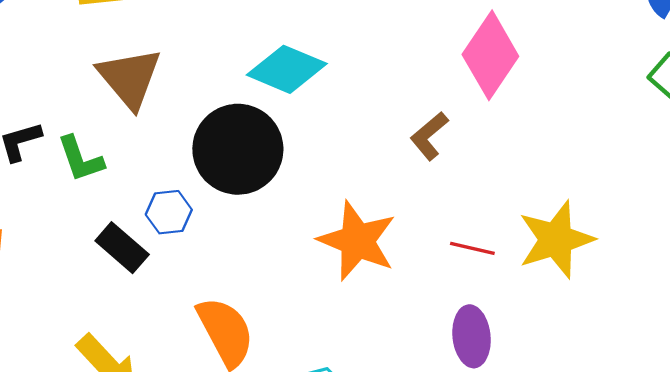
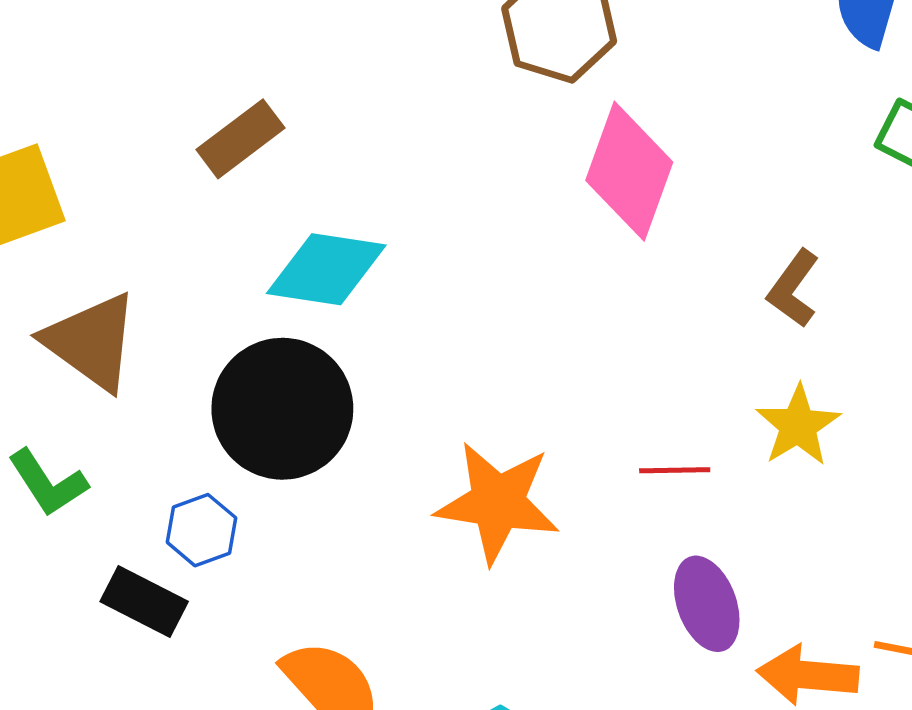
brown L-shape: (429, 136) -> (793, 289), moved
yellow star: (556, 240) -> (798, 426), size x0.7

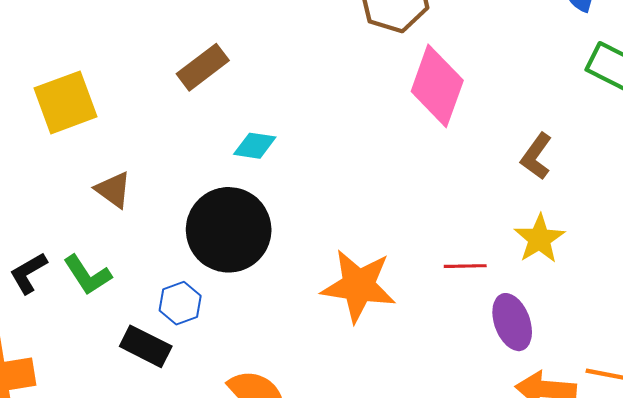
cyan diamond: (326, 269) -> (255, 146), size x0.6
brown triangle: (91, 342) -> (113, 190), size x0.6
purple ellipse: (707, 604) -> (512, 322), moved

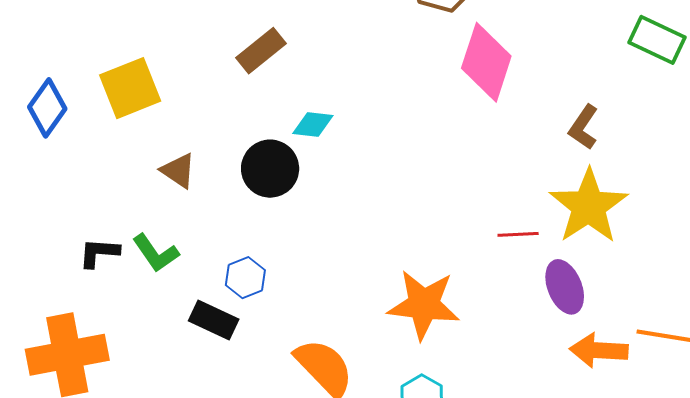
black circle: (229, 230) -> (270, 169), moved, size x0.7
yellow star: (539, 239) -> (589, 206), size x1.6
black L-shape: (28, 273) -> (99, 253), turned 36
orange star: (359, 286) -> (424, 305), moved

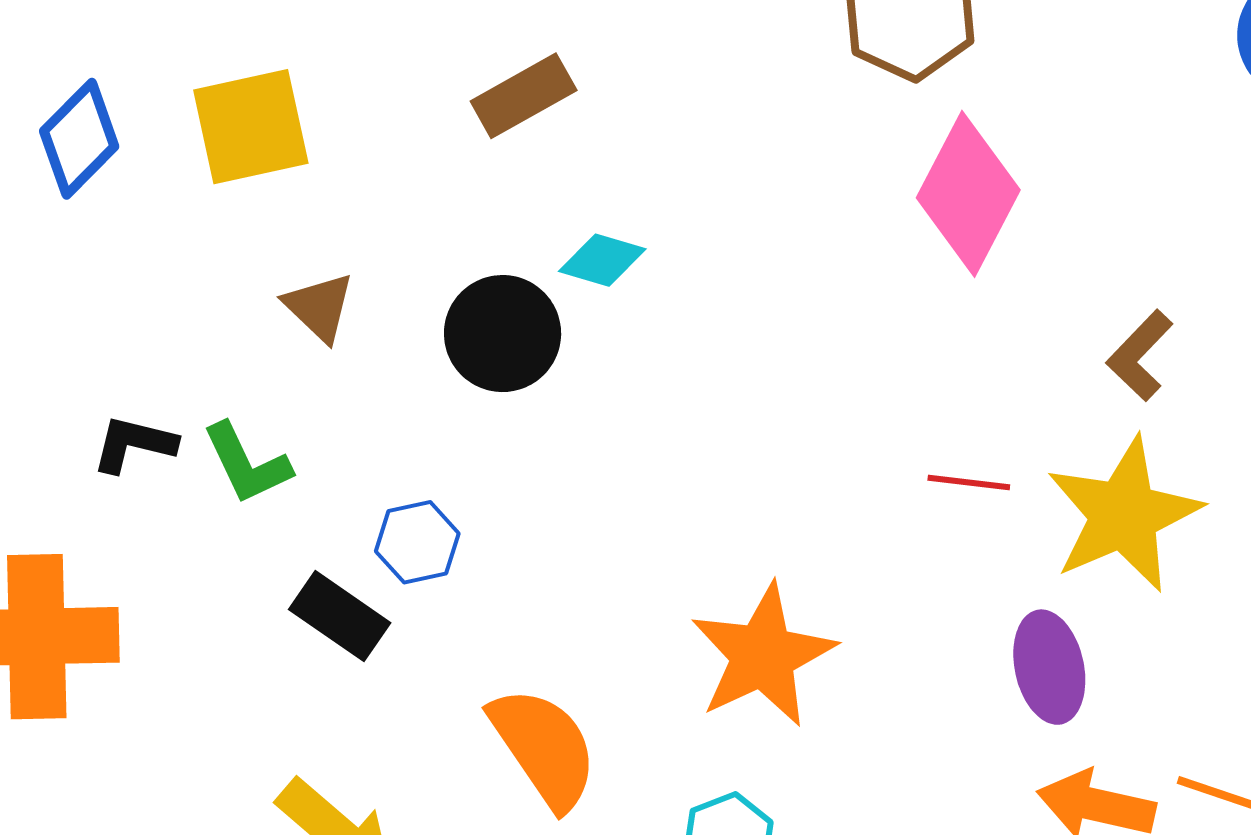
red line: (518, 234) -> (969, 482), moved
orange star: (424, 305) -> (763, 656), turned 30

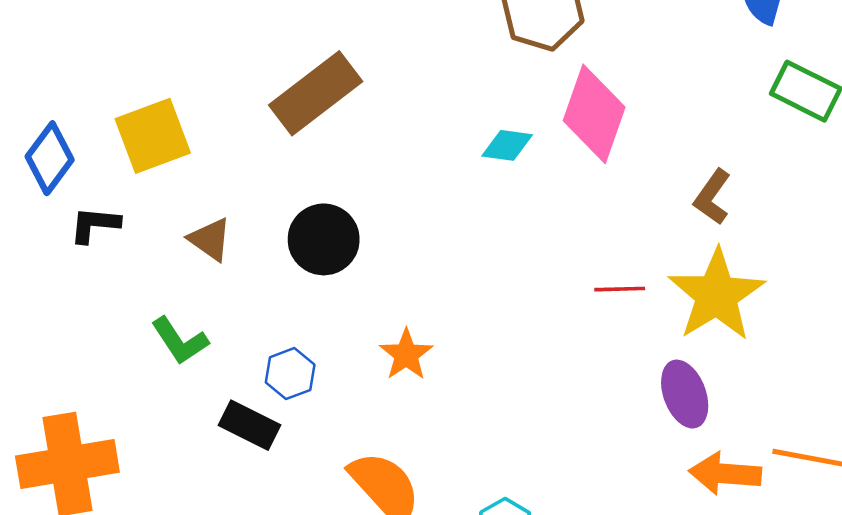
brown rectangle: (524, 96) -> (316, 93), size x1.5
cyan diamond: (602, 260) -> (507, 145), moved
black L-shape: (134, 444) -> (95, 225), moved
orange star: (763, 656) -> (406, 355), moved, size x0.6

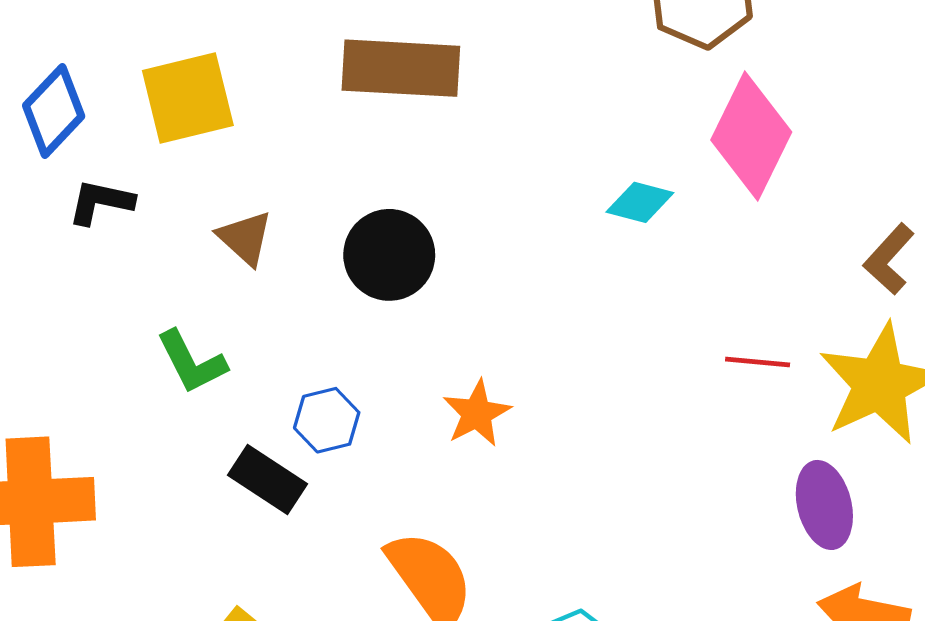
brown rectangle: (316, 93) -> (401, 68), turned 34
cyan diamond: (507, 145) -> (640, 202), moved

